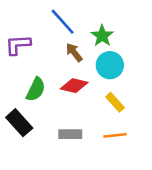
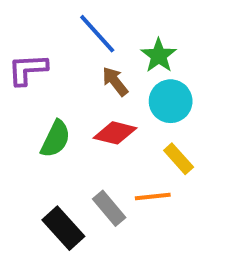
black rectangle: (19, 123) -> (63, 228), moved
gray rectangle: (70, 134) -> (109, 208), turned 50
orange line: (115, 135) -> (153, 196), moved

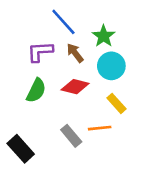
purple L-shape: (28, 69) -> (40, 52), moved
black rectangle: (63, 228) -> (21, 149), moved

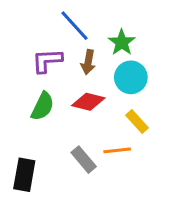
brown arrow: (75, 53) -> (88, 62), turned -132
black rectangle: (21, 149) -> (24, 175), turned 52

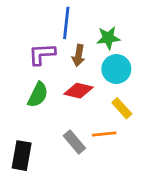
blue line: (75, 26) -> (66, 23), turned 48
green star: (122, 42) -> (108, 38), turned 30

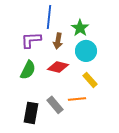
green star: (108, 38) -> (80, 28), turned -30
black rectangle: (22, 156) -> (31, 113), moved

